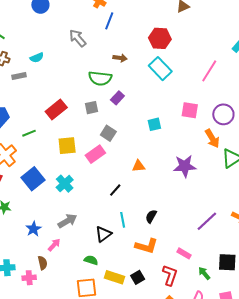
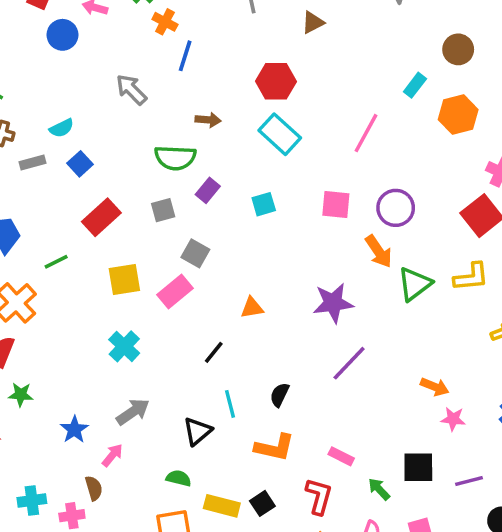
cyan square: (154, 124) -> (264, 204), moved
blue square: (33, 179) -> (80, 164), moved, size x0.6
purple line: (207, 221) -> (349, 363), moved

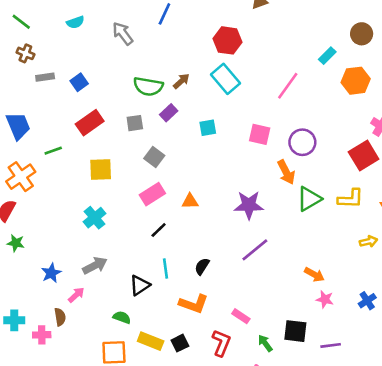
brown arrow: (208, 120) -> (181, 81), moved, turned -54
cyan semicircle: (62, 128) -> (75, 22), moved
pink rectangle: (175, 291) -> (152, 194), moved

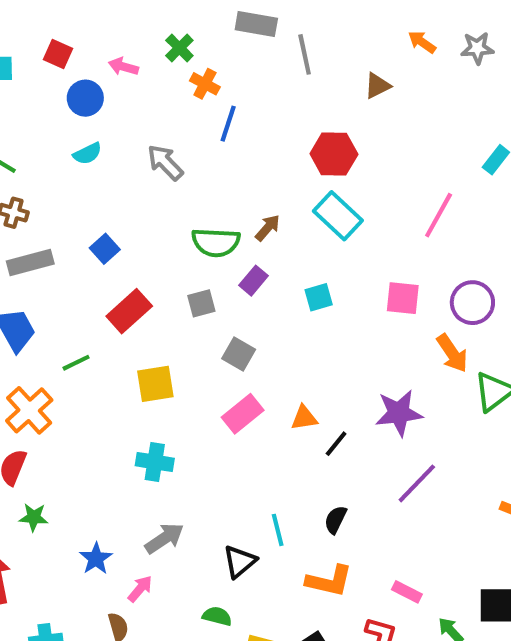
gray rectangle: (45, 77) -> (30, 263), moved, size x1.5
cyan cross: (95, 218) -> (155, 462), turned -35
black line: (159, 230) -> (336, 444), moved

